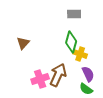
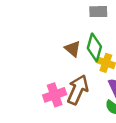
brown triangle: (23, 43) -> (73, 49), moved, turned -32

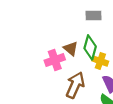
pink cross: (55, 95) -> (55, 60), moved

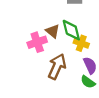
green diamond: (90, 47) -> (71, 30), turned -30

